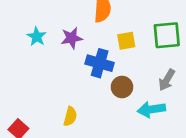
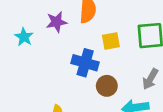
purple star: (72, 38) -> (57, 22), moved

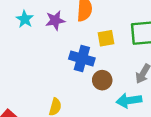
cyan star: (24, 37) -> (25, 19), moved

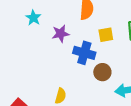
purple star: (55, 20) -> (61, 34), moved

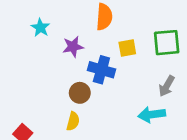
brown circle: (102, 72) -> (80, 93), moved

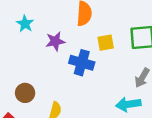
brown circle: (80, 93) -> (25, 93), moved

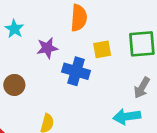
brown circle: (25, 93) -> (14, 85), moved

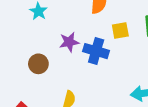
purple star: (47, 48) -> (69, 42), moved

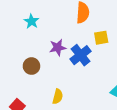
blue cross: (96, 51) -> (81, 55), turned 36

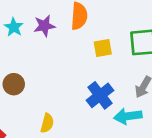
purple star: (58, 48) -> (44, 26), moved
blue cross: (81, 55) -> (100, 95), moved

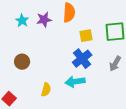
blue cross: (100, 95) -> (82, 59), moved
cyan arrow: (128, 116) -> (75, 82), moved

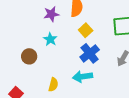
cyan star: (22, 21) -> (50, 39), moved
yellow square: (86, 36) -> (86, 30), moved, turned -32

